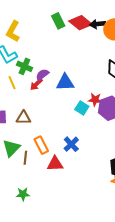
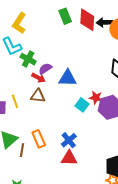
red diamond: (80, 23) -> (87, 20), turned 50
yellow line: (12, 83) -> (15, 101), moved
red arrow: (36, 84) -> (38, 78), turned -112
brown triangle: (23, 118) -> (38, 96), moved
red triangle: (55, 164) -> (69, 158), moved

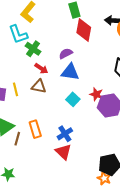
red diamond: (87, 20) -> (84, 30), moved
purple semicircle: (45, 69) -> (66, 54), moved
cyan square: (82, 105) -> (73, 99), moved
red triangle: (69, 158) -> (63, 152), turned 36

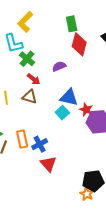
blue triangle: (70, 72) -> (69, 97), moved
blue cross: (65, 134) -> (40, 144), moved

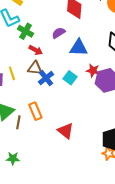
blue triangle: (69, 97) -> (79, 48), moved
blue cross: (40, 144) -> (46, 78), moved

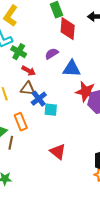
red star: (93, 71) -> (86, 92), size x1.5
cyan square: (70, 78) -> (51, 110), moved, turned -32
orange rectangle: (35, 111) -> (21, 122), moved

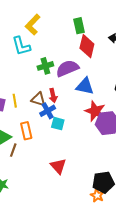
green cross: (19, 52) -> (45, 66), moved, turned 35
purple semicircle: (52, 54) -> (67, 68), size x1.6
red arrow: (29, 71) -> (53, 95), moved, turned 40

